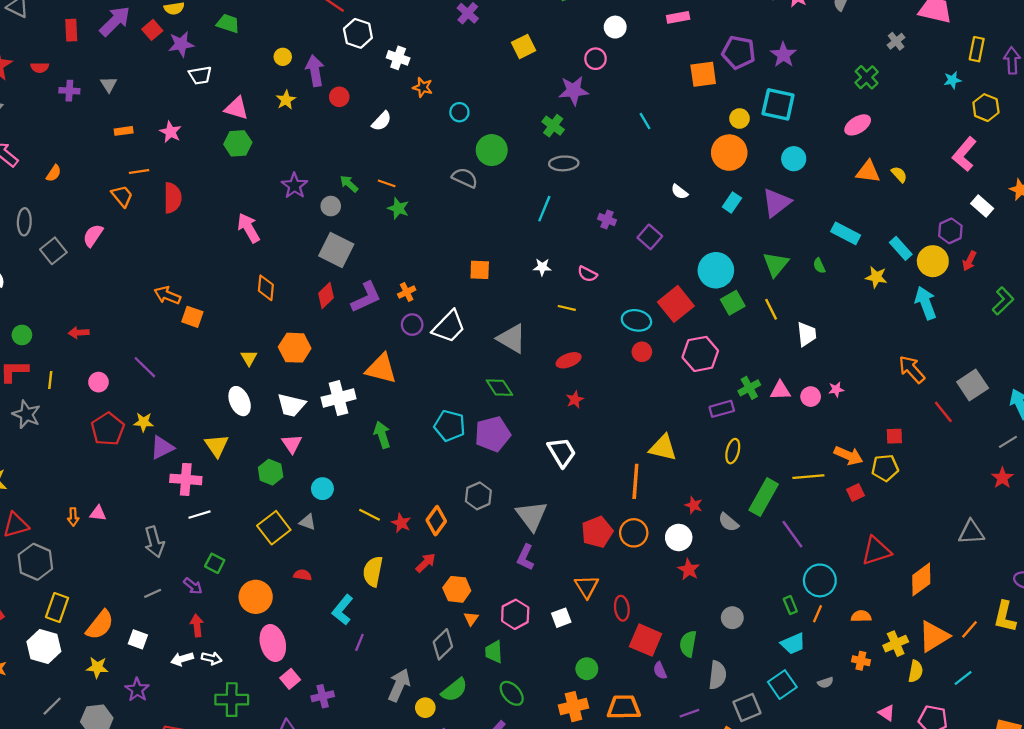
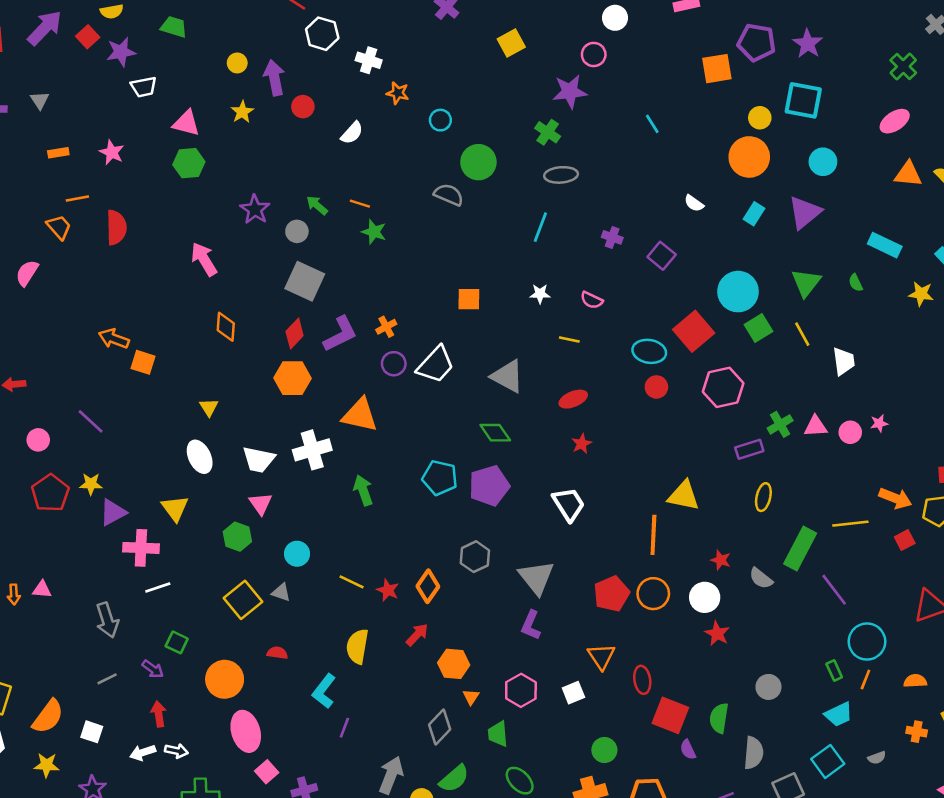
orange hexagon: (295, 348) -> (292, 378), moved

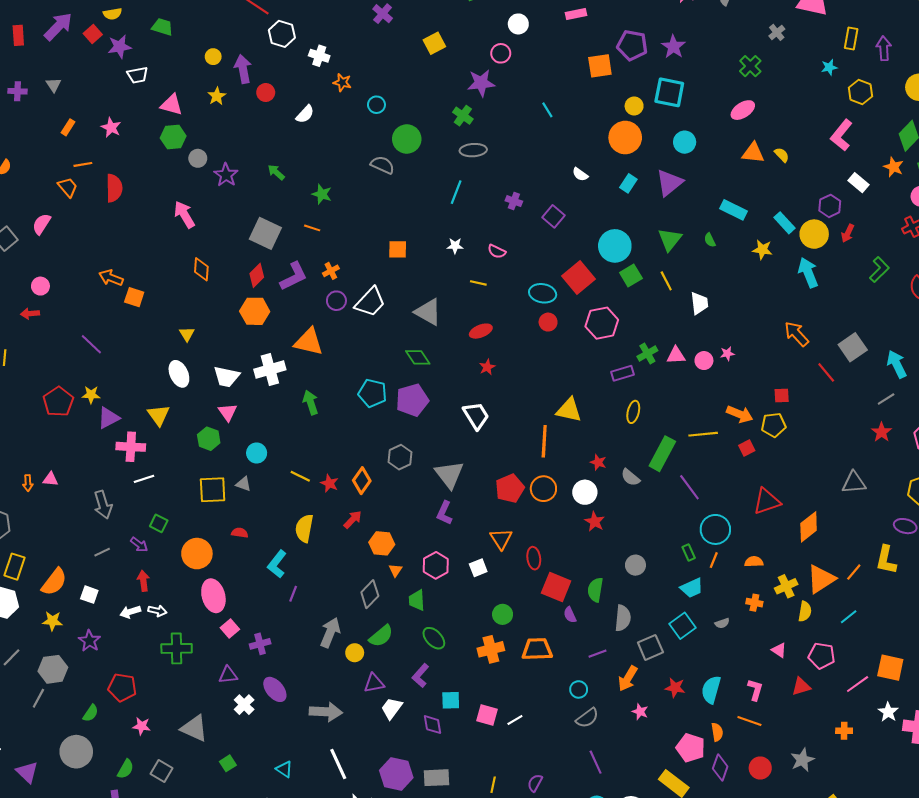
orange rectangle: (58, 153) -> (68, 127), turned -49
orange line: (360, 204) -> (312, 228), moved
gray circle: (297, 231) -> (198, 158), moved
pink circle: (38, 440) -> (40, 286), moved
yellow square: (243, 600) -> (213, 490), turned 36

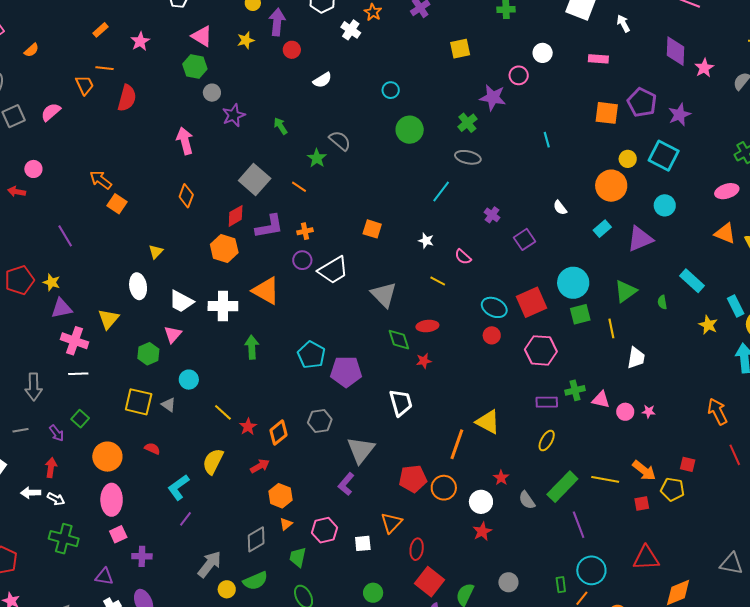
orange star: (342, 82) -> (373, 12), moved
gray semicircle: (382, 165) -> (340, 141), moved
green diamond: (418, 357) -> (399, 340), moved

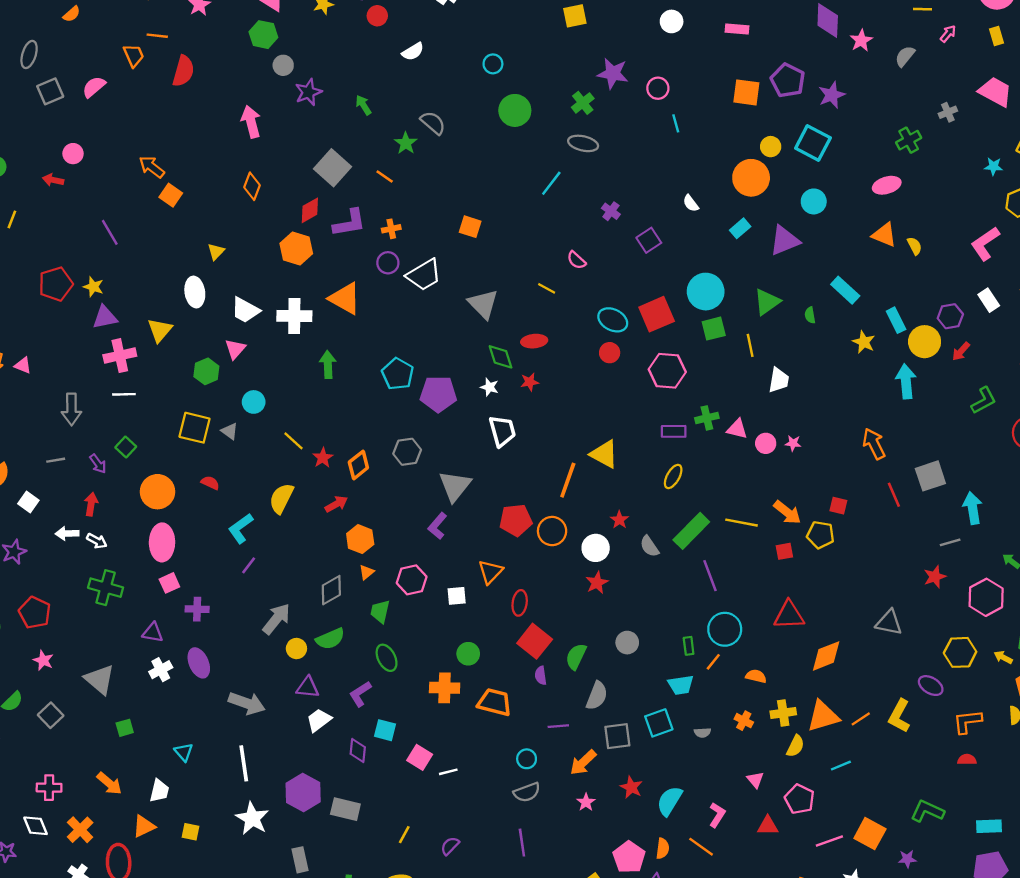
pink circle: (519, 75) -> (658, 88), moved
white star: (426, 241) -> (489, 387), moved
pink cross: (75, 341) -> (120, 356), turned -32

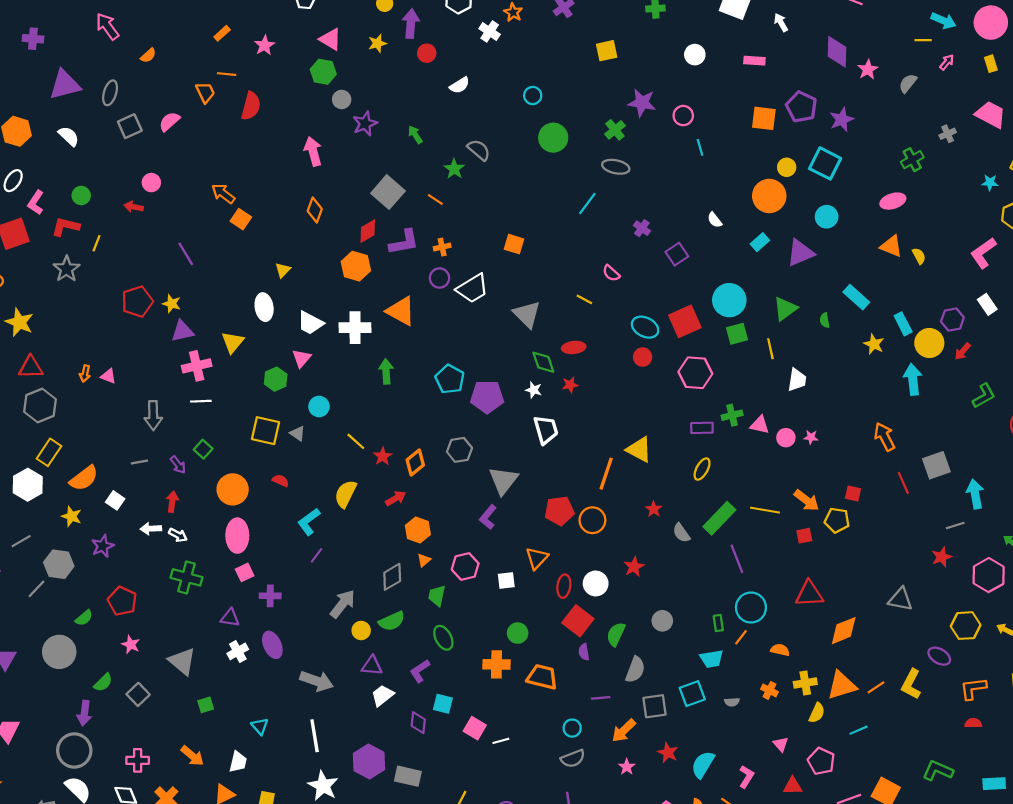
white circle: (596, 548) -> (596, 583), moved

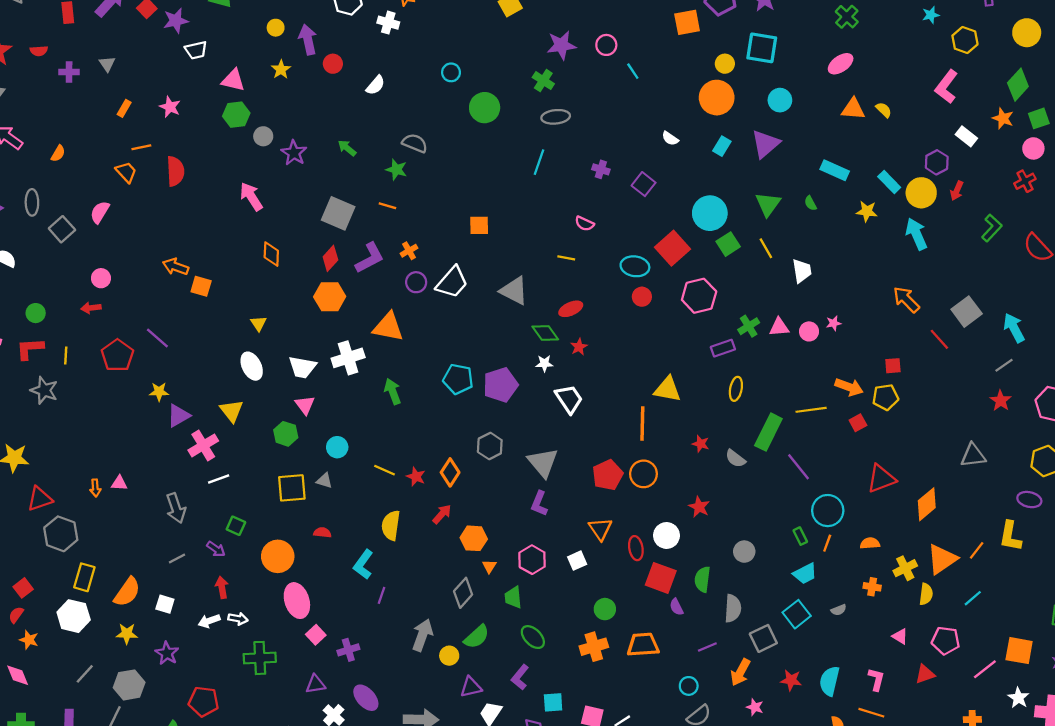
red pentagon: (137, 302) -> (117, 355), moved

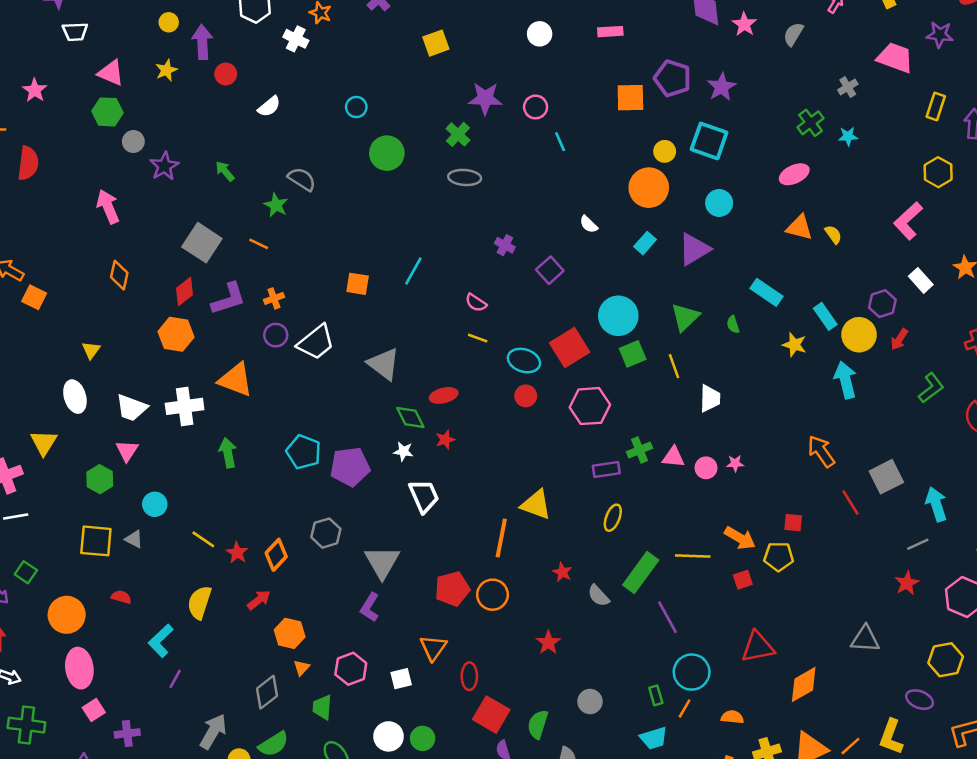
cyan star: (931, 15) -> (848, 136), moved
cyan line: (539, 162) -> (413, 271), moved
yellow line: (566, 258) -> (478, 338), moved
white circle: (666, 535) -> (389, 736), moved

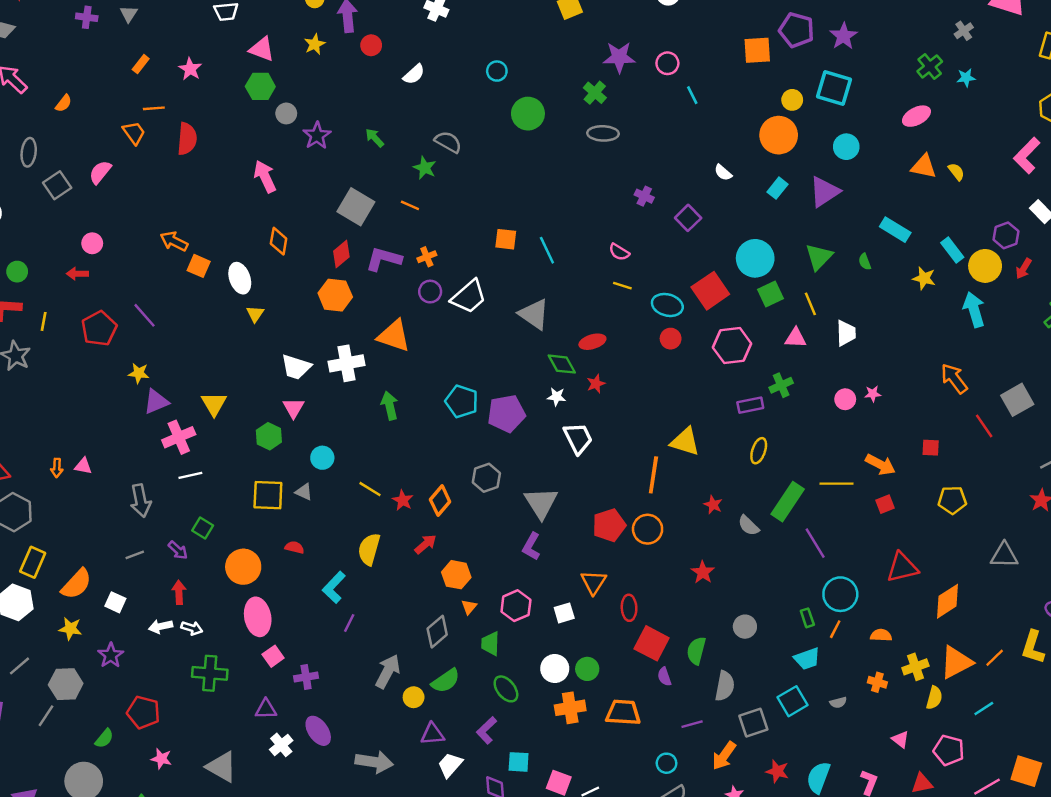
cyan line: (413, 271) -> (547, 250), moved, turned -52
purple L-shape: (229, 299) -> (384, 259), turned -144
white ellipse: (75, 397) -> (240, 278), moved
pink triangle: (673, 457) -> (796, 338), moved
yellow pentagon: (779, 556) -> (952, 500), moved

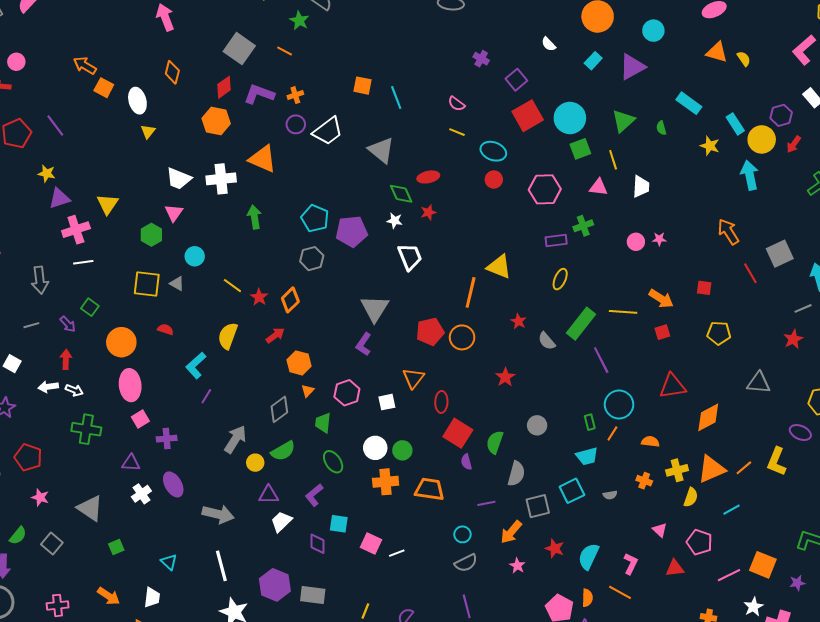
red square: (710, 291) -> (528, 116), moved
gray hexagon: (486, 478) -> (312, 259), moved

